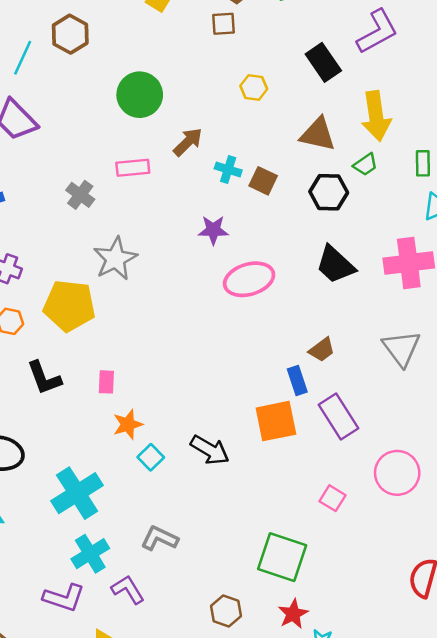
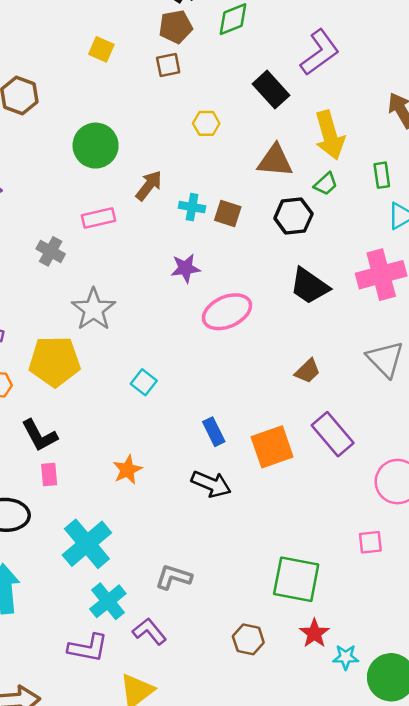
blue rectangle: (297, 380) -> (214, 432), moved
pink rectangle: (106, 382) -> (49, 475), moved
cyan square: (151, 457) -> (144, 382), moved
pink square: (332, 498) -> (370, 542), moved, turned -30

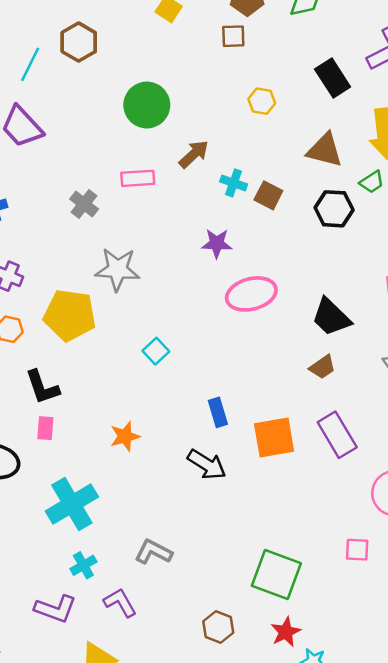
black trapezoid: (309, 286) -> (331, 317), moved
gray star: (93, 309) -> (117, 269), turned 30
cyan cross: (108, 601) -> (83, 565), size x0.7

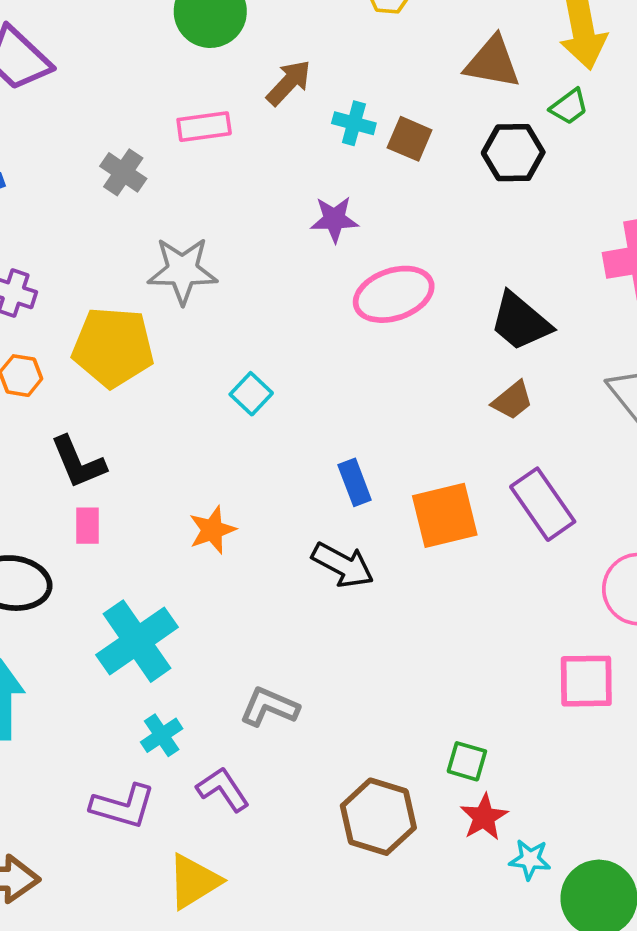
pink square: (357, 550) -> (586, 681), size x1.5
green square: (276, 575) -> (467, 761), moved, size x0.5
brown hexagon: (218, 627) -> (378, 817), size x1.5

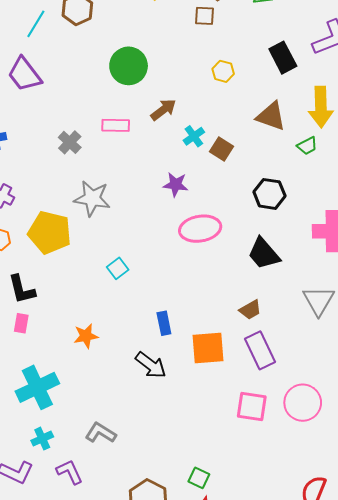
cyan cross: (354, 123) -> (194, 136), turned 30
black hexagon: (513, 153) -> (269, 194), moved
brown trapezoid: (512, 400) -> (250, 310), moved
pink square: (586, 681) -> (252, 407), moved

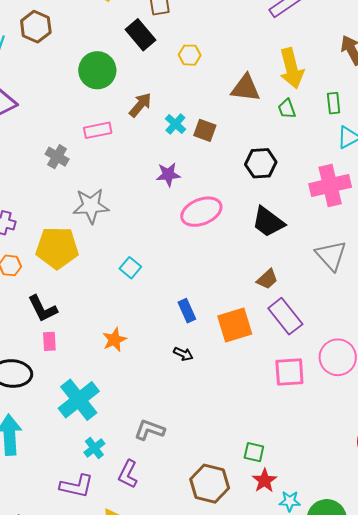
black rectangle: (283, 58) -> (140, 35), moved
green trapezoid: (307, 146) -> (287, 109), turned 110
black arrow: (151, 365) -> (183, 354), size x0.6
purple L-shape: (70, 472) -> (128, 474), turned -116

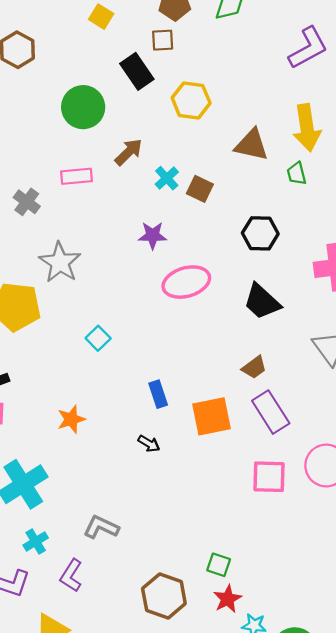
yellow hexagon: (190, 55) -> (191, 100), size x1.5
gray star: (91, 206) -> (60, 262), turned 30

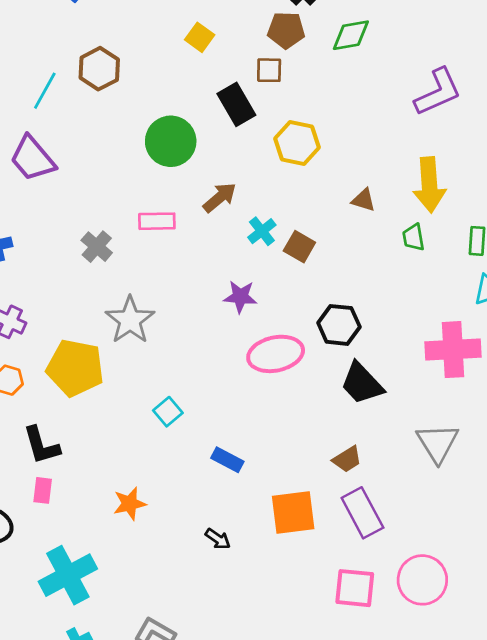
brown triangle: (252, 145) -> (364, 200), size x0.6
black hexagon: (260, 233) -> (339, 325), moved
blue rectangle: (158, 394) -> (227, 460), moved, turned -48

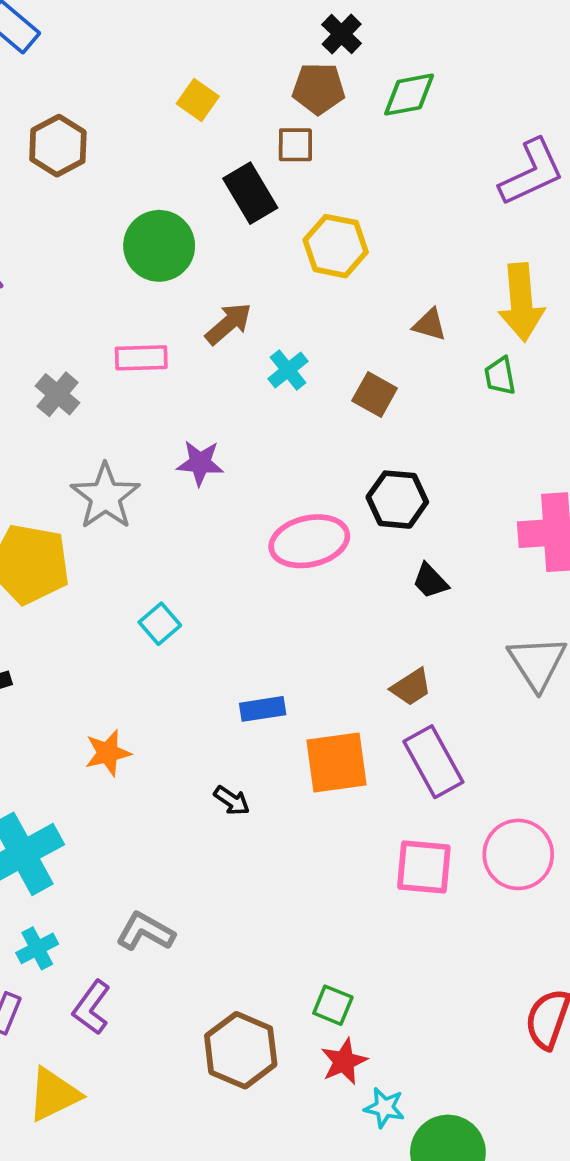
brown square: (299, 247) -> (375, 395), moved
purple star: (240, 297) -> (200, 463), moved
black trapezoid: (362, 383) -> (430, 581), size x0.6
blue rectangle: (227, 460) -> (263, 709), moved, turned -36

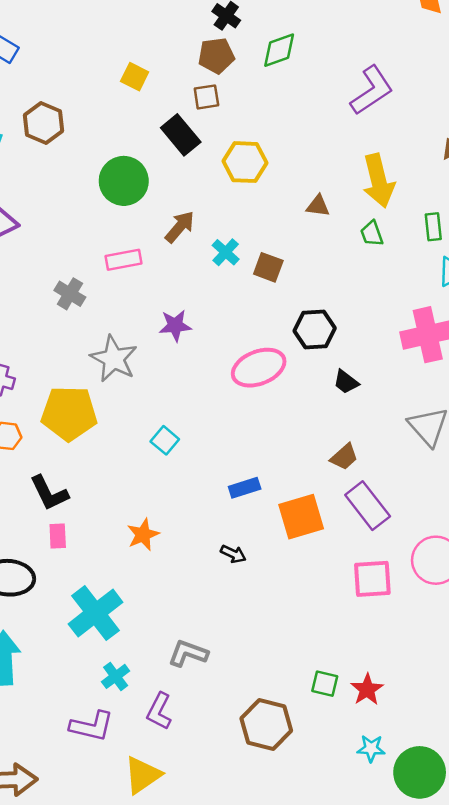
brown square: (375, 395) -> (268, 267), moved
red star: (344, 1061) -> (367, 690), moved

